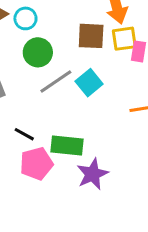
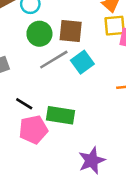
brown square: (91, 36) -> (71, 31), moved
purple star: (92, 174) -> (92, 160), moved

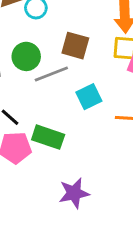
green circle: (39, 34) -> (26, 56), moved
cyan square: (82, 62) -> (89, 97), moved

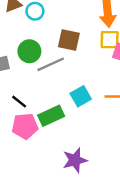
cyan square: (89, 97) -> (81, 96), moved
green rectangle: (48, 137) -> (51, 116), turned -40

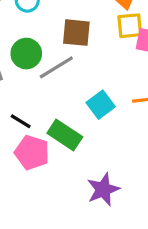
green rectangle: (51, 116) -> (65, 135), turned 65
pink pentagon: (25, 126) -> (32, 153), turned 30

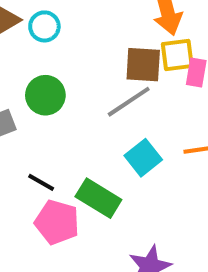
brown square: (76, 33) -> (143, 65), moved
gray line: (56, 67) -> (129, 102), moved

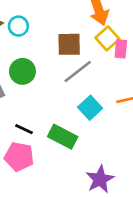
yellow square: (177, 55) -> (107, 38), turned -30
brown square: (143, 65) -> (69, 44), moved
pink pentagon: (57, 222) -> (19, 157), moved

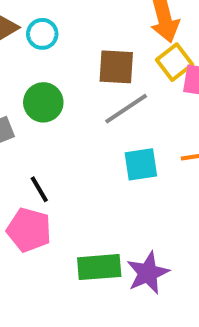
cyan square: (90, 108) -> (141, 164), turned 30
black line: (24, 129) -> (39, 189), turned 30
green rectangle: (63, 137) -> (99, 267), moved, turned -36

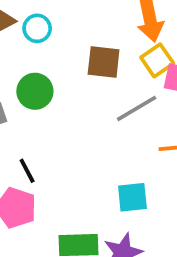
gray line: (126, 109) -> (137, 108), moved
cyan square: (141, 164) -> (132, 197), moved

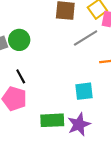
green circle: (35, 91) -> (19, 40), moved

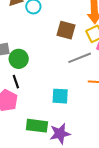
green circle: (19, 40) -> (19, 59), moved
cyan square: (84, 91) -> (60, 96), moved

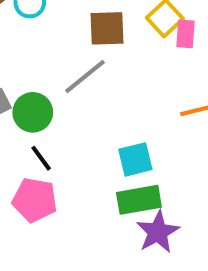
gray line: (80, 58) -> (85, 76), moved
green rectangle: (37, 126) -> (139, 200), moved

